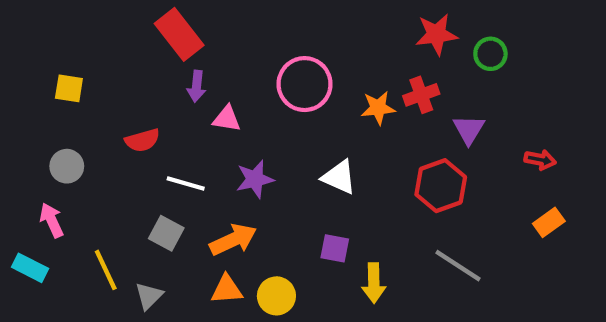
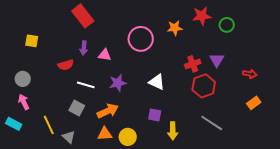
purple arrow: (196, 86) -> (84, 48), moved
red cross: (421, 95) -> (193, 64), moved
orange star: (378, 108) -> (175, 28), moved
gray circle: (67, 166) -> (23, 79), moved
gray triangle: (149, 296) -> (69, 137), turned -32

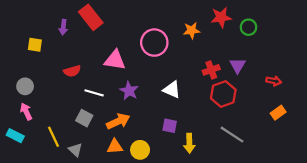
purple arrow: (84, 48) -> (63, 27), moved
pink triangle: (105, 55) -> (115, 60), size x1.5
purple star: (118, 83) -> (129, 91), turned -30

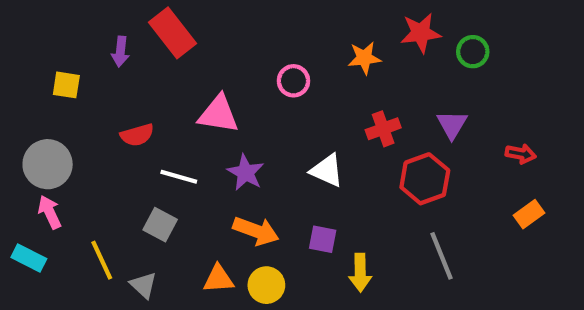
pink circle: (154, 43) -> (293, 81), size x0.6
red cross: (211, 70) -> (383, 129), moved
gray circle: (25, 86) -> (48, 164), size x1.5
orange arrow: (118, 121) -> (256, 231), moved, turned 45
gray line: (232, 135) -> (441, 256), turned 35

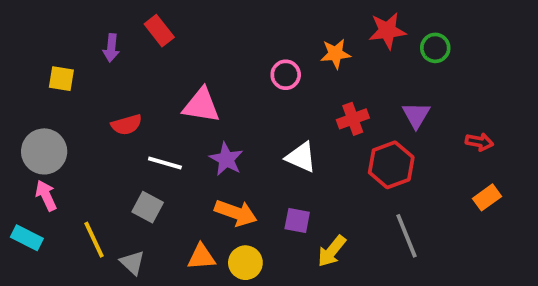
red rectangle: (173, 33) -> (159, 31), size x0.7
pink circle: (293, 81) -> (286, 75), moved
yellow arrow: (360, 273) -> (332, 251), turned 40

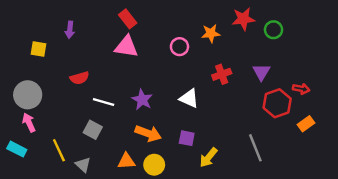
red rectangle: (159, 31) -> (128, 19), moved
pink triangle: (201, 105) -> (126, 47), moved
red hexagon: (391, 165) -> (277, 103), moved

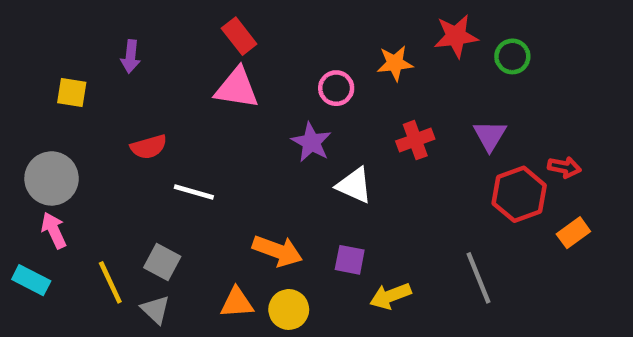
purple star: (142, 100) -> (311, 142), moved
gray square: (93, 130) -> (162, 262), moved
yellow arrow: (208, 157) -> (390, 296), turned 30

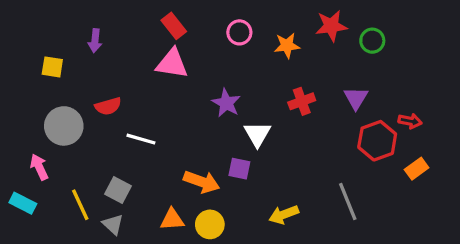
pink circle: (336, 88) -> (239, 32), moved
gray circle: (52, 178) -> (64, 126), moved
white triangle: (354, 185) -> (257, 134), turned 36
purple square: (350, 260) -> (239, 169), moved

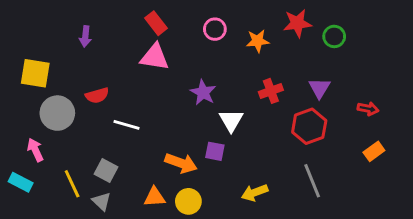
yellow square: (52, 67) -> (35, 73), moved, size x1.5
red hexagon: (377, 141) -> (309, 126), moved

